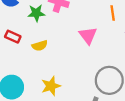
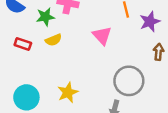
yellow semicircle: (40, 46) -> (53, 40), moved

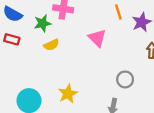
red rectangle: (23, 44) -> (12, 39), moved
gray circle: (129, 81) -> (125, 79), size x0.6

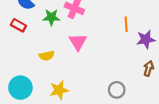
pink triangle: (97, 38) -> (78, 42), moved
yellow semicircle: (51, 45) -> (47, 56), moved

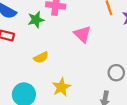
pink triangle: (78, 42) -> (82, 34), moved

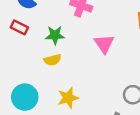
green star: (36, 20) -> (55, 35), moved

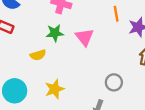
green star: (55, 35) -> (55, 33), moved

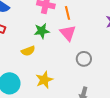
orange line: (116, 14) -> (67, 13), moved
gray circle: (114, 82) -> (84, 59), moved

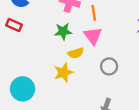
yellow semicircle: (28, 51) -> (76, 53), moved
yellow star: (44, 80) -> (63, 73), moved

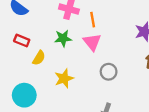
red rectangle: (14, 25) -> (22, 40), moved
yellow semicircle: (76, 53) -> (39, 58), moved, turned -40

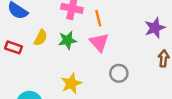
red rectangle: (22, 40) -> (14, 47), moved
yellow semicircle: (39, 58) -> (41, 38), moved

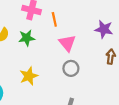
purple star: (155, 28) -> (104, 29), turned 30
pink triangle: (99, 42) -> (67, 43), moved

